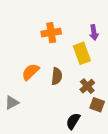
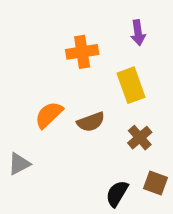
purple arrow: (94, 33) -> (138, 33), moved
brown semicircle: (57, 76) -> (91, 122), turned 63
brown square: (97, 105) -> (155, 183), moved

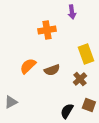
purple arrow: (138, 33) -> (72, 12), moved
yellow rectangle: (131, 85) -> (86, 54), moved
gray triangle: (19, 164) -> (11, 102), moved

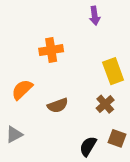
orange cross: (47, 30) -> (51, 50), moved
orange semicircle: (28, 66) -> (22, 90), moved
brown semicircle: (52, 70) -> (58, 105), moved

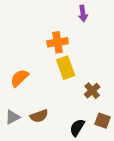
orange cross: (51, 50) -> (58, 42), moved
yellow rectangle: (113, 71) -> (66, 68), moved
brown semicircle: (58, 105) -> (39, 116), moved

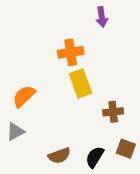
brown cross: (92, 91) -> (113, 112), turned 35
brown semicircle: (39, 116) -> (59, 156), moved
gray triangle: (13, 117) -> (15, 132), moved

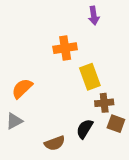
yellow rectangle: (81, 83) -> (90, 77), moved
brown square: (126, 149) -> (116, 124), moved
black semicircle: (95, 157) -> (85, 129), moved

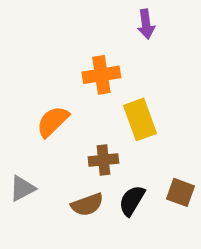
orange semicircle: (22, 88) -> (53, 121), moved
brown cross: (104, 103) -> (103, 160), moved
brown semicircle: (55, 143) -> (87, 205), moved

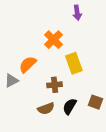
orange cross: (101, 75) -> (53, 40), turned -36
gray triangle: (22, 188) -> (12, 81), moved

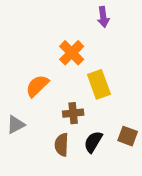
gray triangle: (12, 81) -> (16, 125), moved
brown semicircle: (46, 109) -> (62, 145), turned 112

